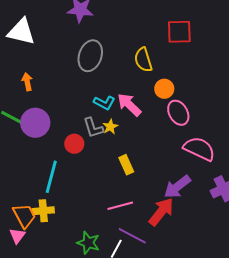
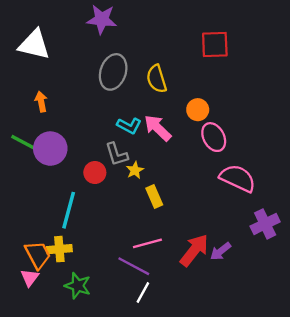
yellow semicircle: (143, 60) -> (157, 79), moved
yellow star: (110, 127) -> (135, 170), moved
purple arrow: (177, 187) -> (221, 251), moved, size x0.7
purple line: (132, 236) -> (134, 266), moved
green star: (88, 243) -> (78, 286), moved

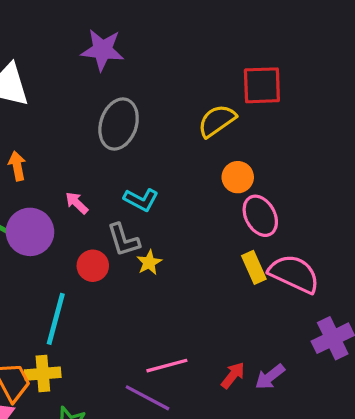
yellow semicircle: (157, 79) -> (217, 121), moved, turned 72
pink arrow: (158, 128) -> (77, 203), moved, size x0.6
yellow rectangle: (154, 197) -> (254, 267), moved
red arrow: (194, 250) -> (233, 375), size x0.6

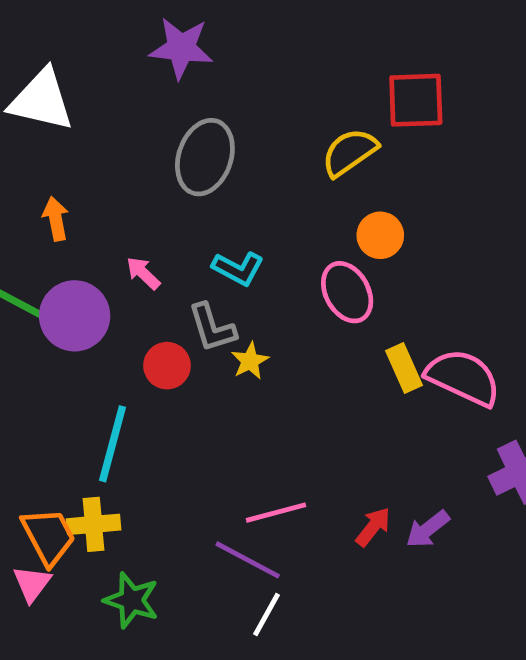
pink ellipse: (260, 216) -> (347, 292), moved

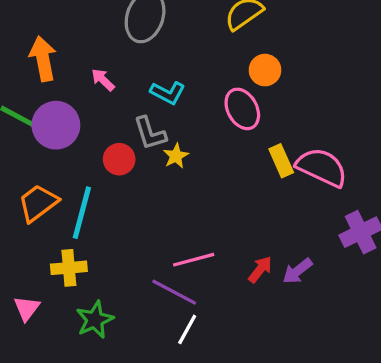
orange arrow: (56, 219) -> (43, 59), size x1.5
pink arrow: (143, 273) -> (103, 80), moved
orange trapezoid: (49, 536) -> (38, 203), moved, turned -99
green star: (131, 600) -> (95, 320), turned 30

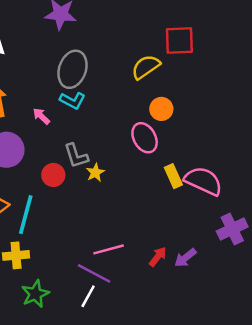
cyan L-shape: (168, 93) -> (72, 101), moved
white line: (187, 329) -> (88, 296), moved

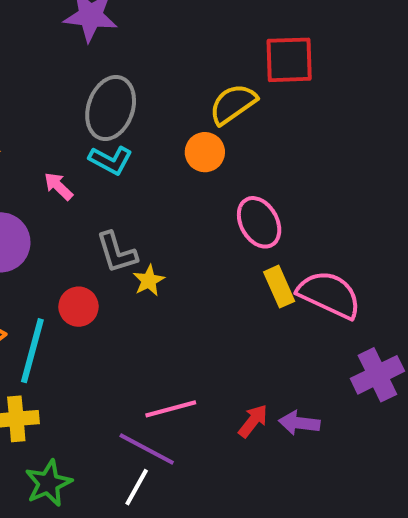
orange circle: (161, 109) -> (205, 152), moved
pink ellipse: (145, 138) -> (259, 222), moved
red circle: (53, 175) -> (78, 307), moved
purple arrow: (185, 258) -> (299, 423), turned 45

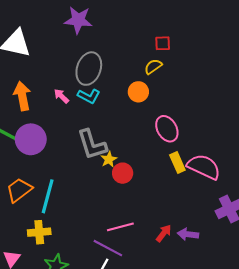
red square: (289, 60) -> (163, 43), moved, size x0.6
yellow semicircle: (233, 104) -> (153, 66), size x0.7
pink arrow: (58, 186) -> (61, 96), moved
gray L-shape: (117, 252) -> (92, 145), size x1.4
red circle: (78, 307) -> (123, 173), moved

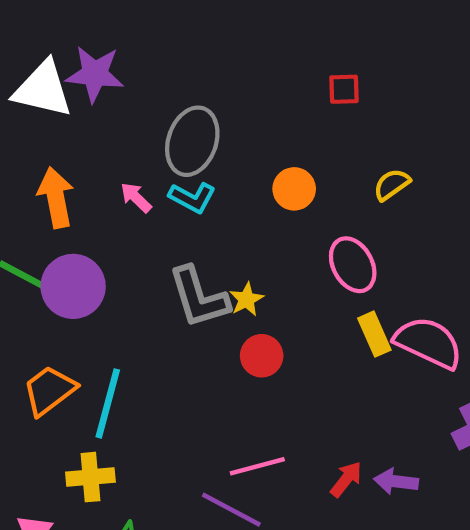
purple star: (78, 20) -> (95, 74), moved
yellow semicircle: (153, 66) -> (392, 185), moved
yellow star: (109, 159) -> (246, 299), moved

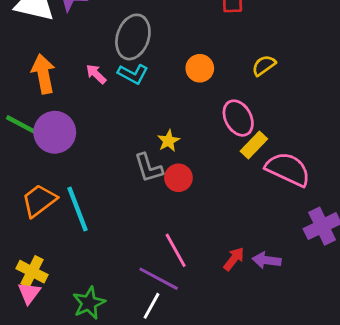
gray L-shape: (199, 297) -> (149, 168), moved, size x0.7
yellow rectangle: (374, 334) -> (254, 145), moved, turned 68
cyan line: (108, 403) -> (77, 209), turned -36
pink line: (257, 466) -> (176, 250), turned 76
yellow cross: (90, 477) -> (32, 272), moved, turned 32

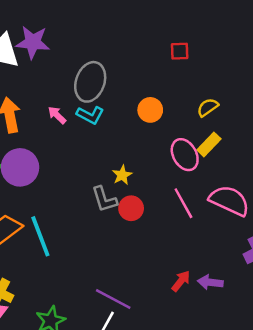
yellow rectangle: (254, 145) -> (209, 144), moved
pink line: (176, 250) -> (183, 203), moved

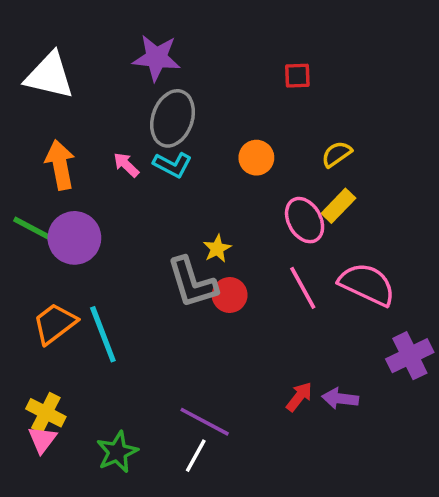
purple star: (33, 42) -> (156, 58), moved
gray L-shape: (104, 199) -> (192, 283), size x1.4

